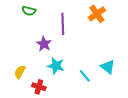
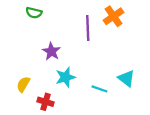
purple line: (63, 24) -> (88, 28), moved
cyan star: (56, 66) -> (65, 77), turned -30
cyan line: (85, 76) -> (99, 89), turned -32

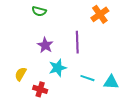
green semicircle: (34, 13) -> (39, 11), moved
purple line: (88, 28) -> (77, 42), moved
cyan triangle: (126, 78) -> (111, 82), moved, turned -35

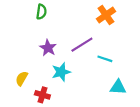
green semicircle: (39, 11) -> (41, 12), turned -96
purple line: (77, 42) -> (82, 45), turned 60
cyan line: (87, 78) -> (105, 59), moved

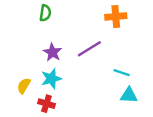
orange cross: (106, 15) -> (116, 17), turned 30
cyan line: (105, 59) -> (122, 73), moved
cyan star: (61, 72) -> (51, 79), moved

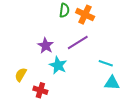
green semicircle: (45, 13) -> (64, 10), moved
orange cross: (116, 17) -> (85, 15), moved, turned 30
cyan star: (51, 79) -> (58, 65), moved, turned -30

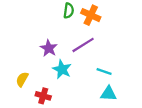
cyan line: (106, 63) -> (104, 72), moved
cyan triangle: (112, 83) -> (108, 94), moved

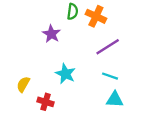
purple line: (83, 45) -> (108, 47), moved
purple star: (49, 48) -> (51, 34), moved

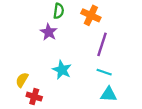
green semicircle: (72, 12) -> (59, 11), moved
purple line: (108, 47) -> (102, 44), turned -40
red cross: (46, 102) -> (34, 97), moved

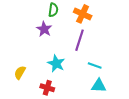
purple line: (102, 44) -> (80, 40), moved
red cross: (34, 97) -> (47, 88), moved

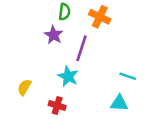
purple line: (80, 40) -> (81, 48), moved
cyan line: (95, 65) -> (128, 76), moved

